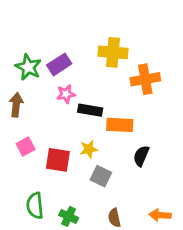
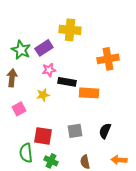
yellow cross: (113, 52) -> (70, 30), moved
yellow star: (89, 149) -> (43, 95), moved
black semicircle: (141, 156) -> (105, 131), moved
red square: (58, 160) -> (43, 136), moved
gray square: (101, 176) -> (75, 131), turned -35

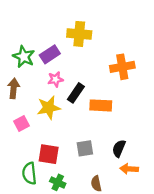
black rectangle: (67, 82) -> (76, 93), turned -66
yellow star: (43, 95) -> (49, 108), size x1.5
orange arrow: (119, 160) -> (129, 169), moved

